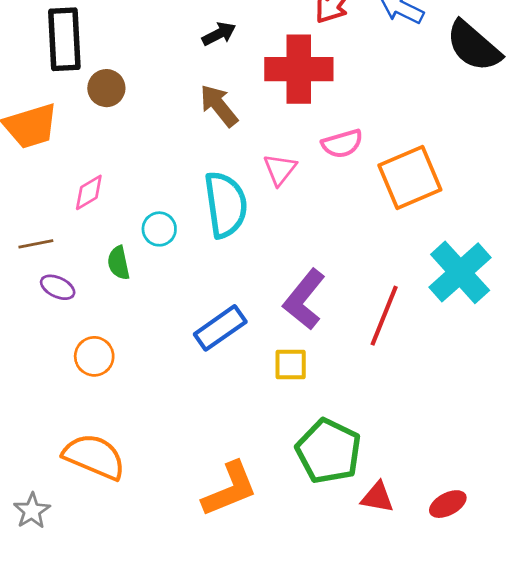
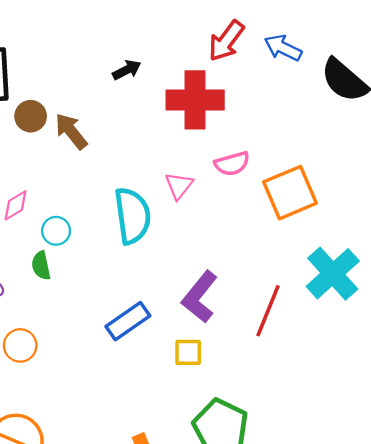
brown arrow: (219, 106) -> (71, 131), moved
cyan circle: (159, 229) -> (56, 231), moved

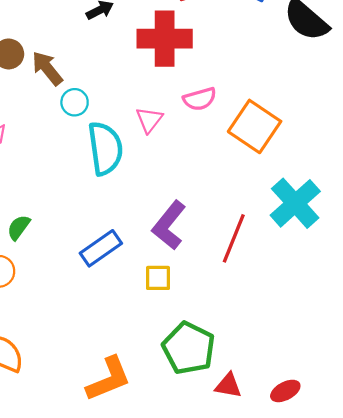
orange square: (290, 193) -> (255, 126), turned -33
cyan circle: (56, 231) -> (75, 102), moved
green semicircle: (41, 266) -> (19, 227), moved, turned 48

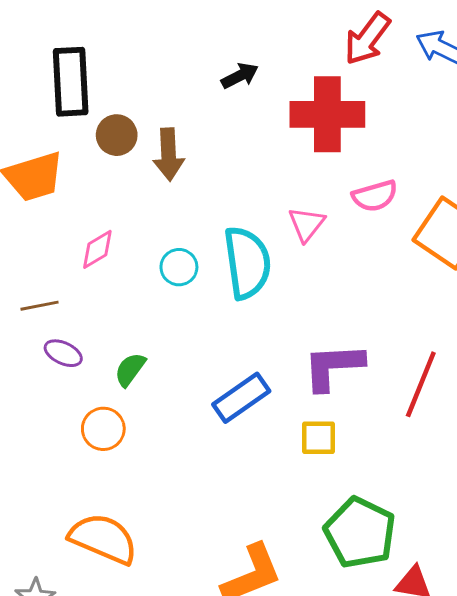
brown arrow: (47, 68) -> (169, 154), turned -144
cyan circle: (75, 102) -> (179, 267), moved
purple L-shape: (169, 225) -> (333, 367), turned 48

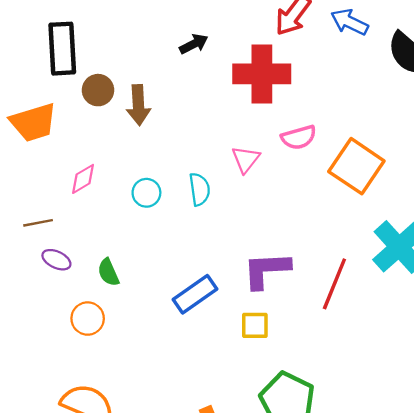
cyan semicircle: (247, 263) -> (200, 189), size x0.6
green semicircle: (130, 369) -> (108, 272), turned -60

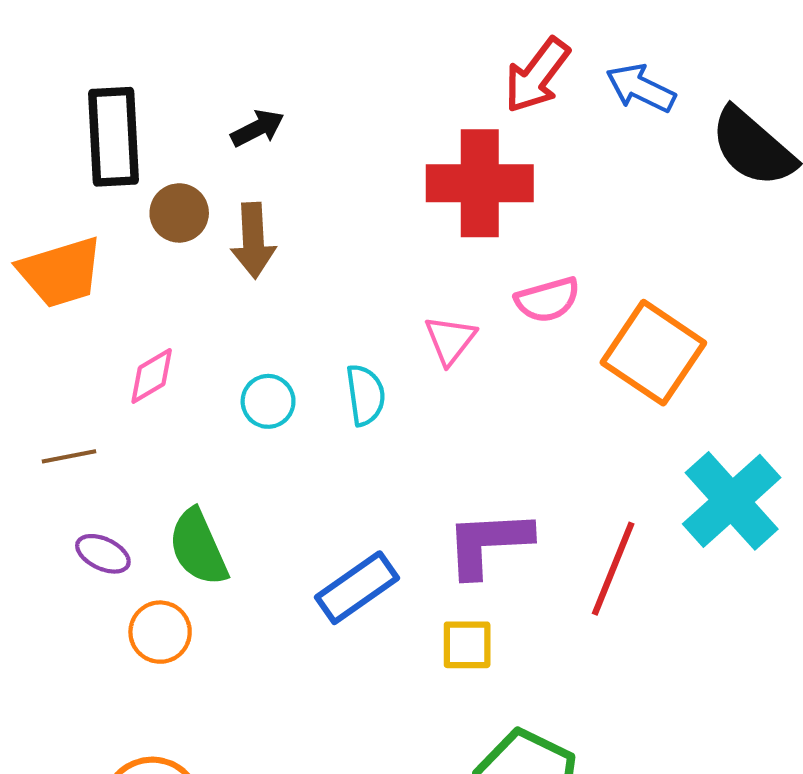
black arrow: (194, 44) -> (257, 128), moved
purple ellipse: (56, 260) -> (103, 554), moved
green semicircle: (108, 272) -> (198, 547), size x1.5

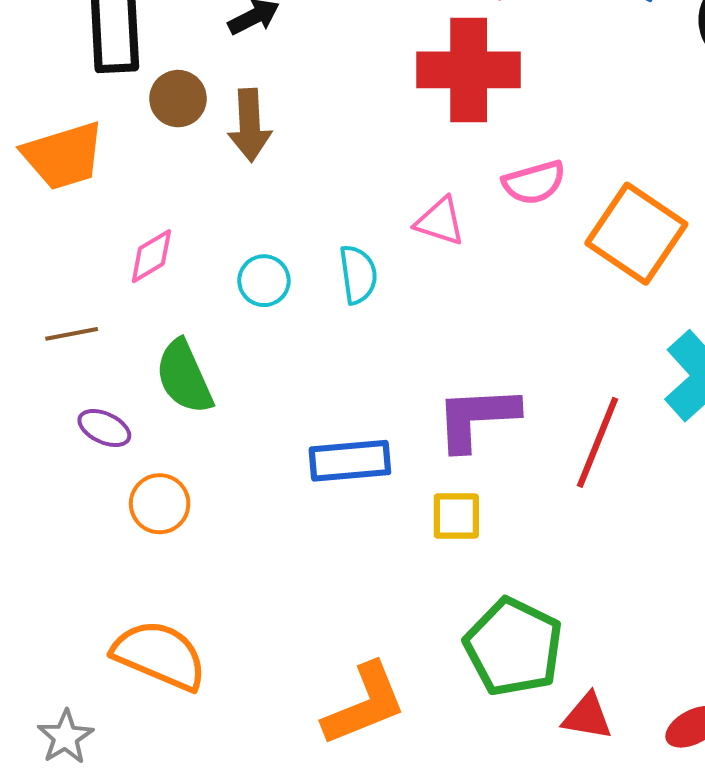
pink triangle: (450, 340) -> (440, 221), turned -50
green semicircle: (198, 547) -> (184, 377), moved
blue rectangle: (357, 588) -> (350, 461), turned 30

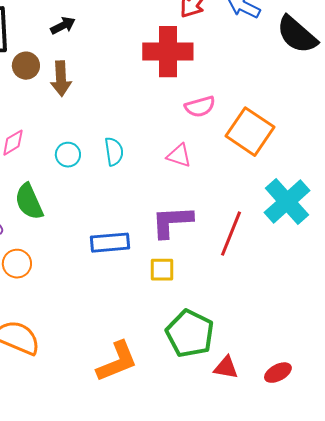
pink triangle: (440, 221) -> (179, 156), moved

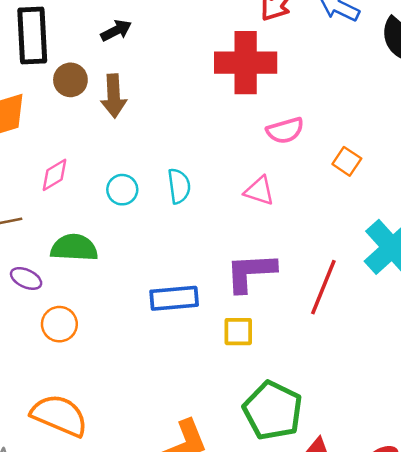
orange square: (250, 132) -> (347, 161), size x0.5
green semicircle: (29, 202) -> (74, 248), turned 117

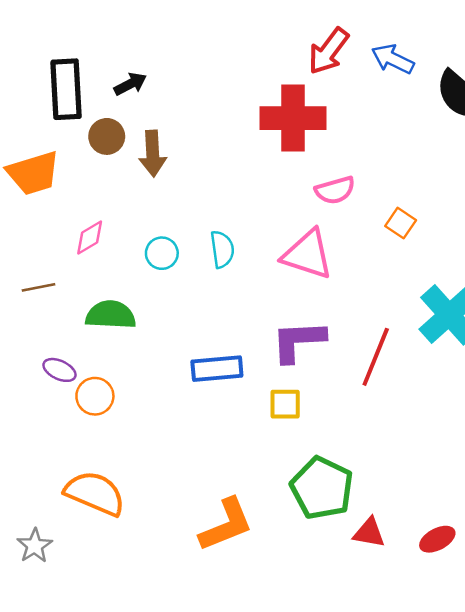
black arrow: (116, 31) -> (130, 84), moved
pink triangle: (259, 191) -> (307, 255), size x1.6
purple ellipse: (26, 278) -> (59, 370), moved

